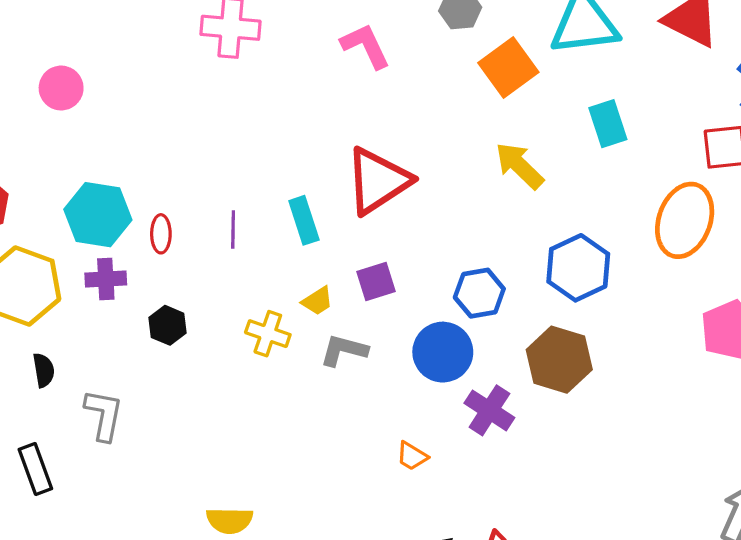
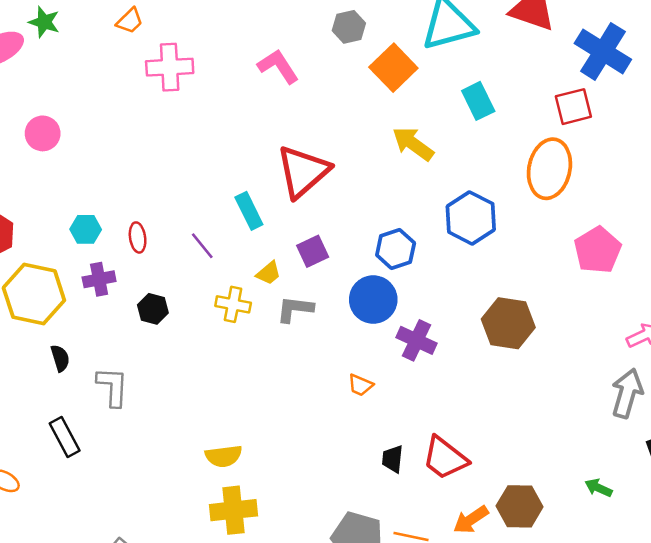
cyan hexagon: (98, 215) -> (86, 229), size x0.6
purple line: (233, 229) -> (202, 246), moved, turned -32
brown hexagon: (559, 360) -> (508, 323), moved

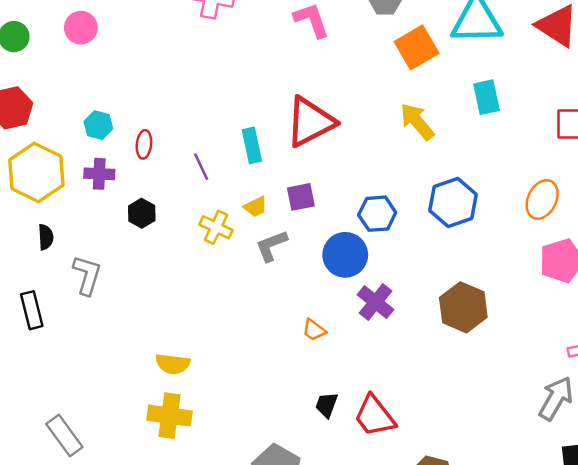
orange ellipse: (549, 169) -> (542, 199), moved, size x0.7
gray L-shape: (295, 309) -> (271, 246), turned -42

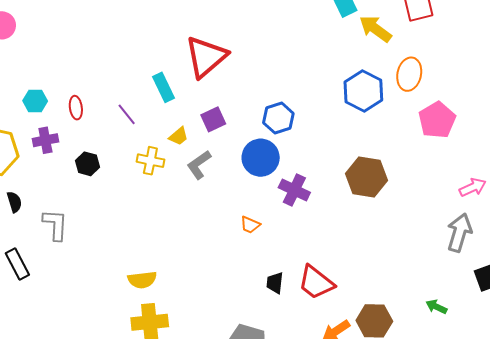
yellow arrow: (417, 122) -> (375, 29), moved
blue hexagon: (453, 202) -> (363, 91), moved

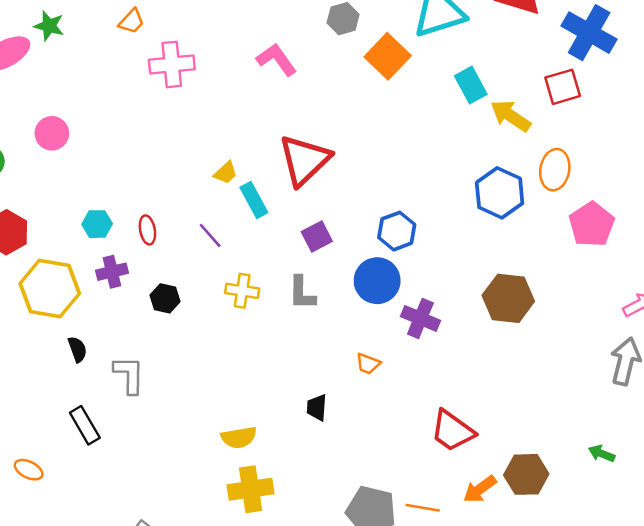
yellow trapezoid: (179, 136) -> (226, 173), moved
gray L-shape: (199, 165) -> (302, 293), turned -52
black trapezoid: (275, 283) -> (317, 407), moved

